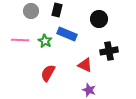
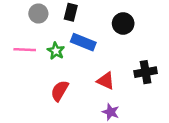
black cross: (109, 51) -> (146, 72), moved

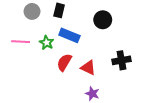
red semicircle: (60, 91) -> (64, 62), moved

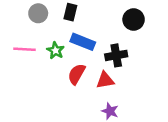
black circle: (103, 20) -> (134, 19), moved
black cross: (121, 60) -> (116, 55), moved
red triangle: (88, 68) -> (105, 80), turned -35

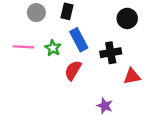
blue rectangle: (83, 42) -> (79, 40), turned 40
red triangle: (105, 80) -> (132, 76), moved

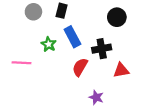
pink line: (23, 47) -> (22, 63), moved
red semicircle: (73, 70) -> (80, 67), moved

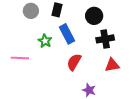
black circle: (117, 17) -> (94, 16), moved
black cross: (102, 49) -> (105, 39), moved

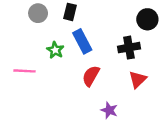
black circle: (94, 16) -> (147, 19), moved
red triangle: (112, 65) -> (138, 80), turned -35

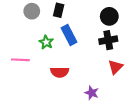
black circle: (147, 19) -> (109, 16), moved
red semicircle: (91, 76) -> (60, 72), moved, turned -120

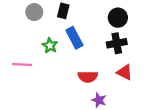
red triangle: (115, 67) -> (125, 72), turned -49
red semicircle: (60, 72) -> (88, 77), moved

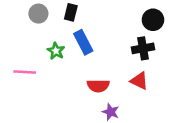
black circle: (118, 18) -> (153, 20), moved
black cross: (117, 43) -> (143, 48), moved

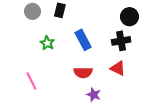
blue rectangle: (83, 42) -> (83, 40), moved
pink line: (25, 72) -> (31, 81), moved, turned 60

